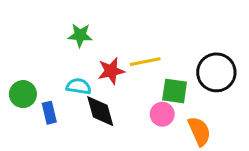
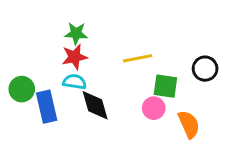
red star: (111, 71) -> (75, 57), moved
black circle: (216, 72) -> (205, 69), size x0.7
blue rectangle: (49, 113) -> (47, 107), size x1.5

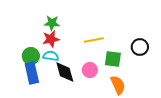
green circle: (22, 89) -> (31, 56), moved
pink circle: (154, 108) -> (90, 70), moved
orange semicircle: (189, 124) -> (118, 85), moved

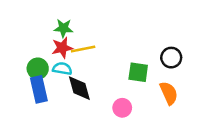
yellow line: (94, 40) -> (83, 49), moved
pink circle: (90, 70) -> (122, 108), moved
orange semicircle: (118, 85) -> (169, 93), moved

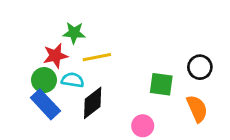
red star: (62, 48) -> (55, 56), moved
black diamond: (79, 88) -> (93, 103), turned 68
blue rectangle: (39, 89) -> (45, 104), turned -30

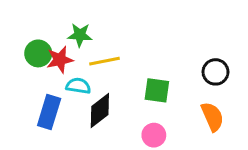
green circle: (44, 80) -> (38, 53), moved
green square: (161, 84) -> (157, 90), moved
blue rectangle: (45, 104) -> (49, 112), turned 60

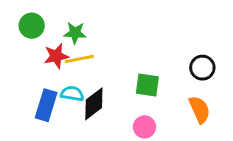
green circle: (38, 53) -> (32, 26), moved
yellow line: (105, 61) -> (79, 59), moved
cyan semicircle: (78, 86) -> (72, 94), moved

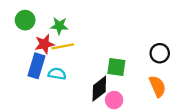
black diamond: (94, 104) -> (99, 89), moved
blue rectangle: (46, 105) -> (37, 66), moved

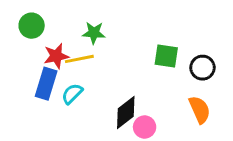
green star: (59, 26) -> (94, 33), moved
green square: (116, 67) -> (166, 56), moved
cyan semicircle: (57, 74) -> (72, 94), turned -54

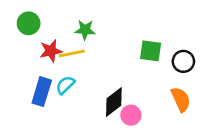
blue rectangle: (46, 84) -> (42, 92), moved

